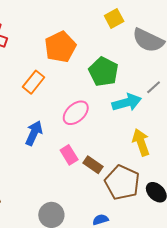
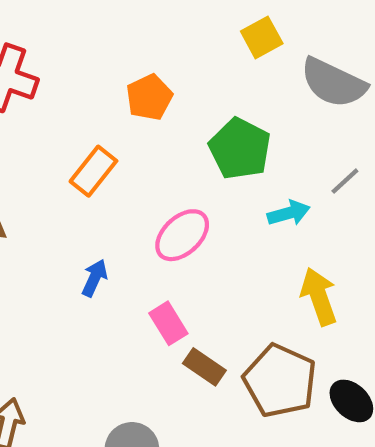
orange pentagon: (60, 47) -> (149, 97), size x0.7
cyan arrow: (127, 102) -> (289, 213), size x0.7
blue arrow: (34, 133) -> (95, 278), size x0.7
brown rectangle: (93, 165) -> (204, 367), moved

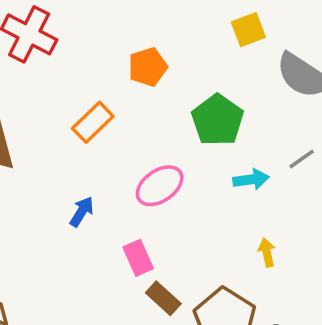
yellow arrow: (319, 297) -> (267, 252), size x0.6

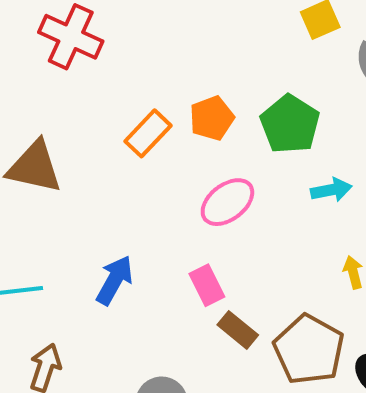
orange pentagon: (148, 67) -> (212, 118), moved
blue arrow: (82, 212) -> (115, 280), moved, size x1.4

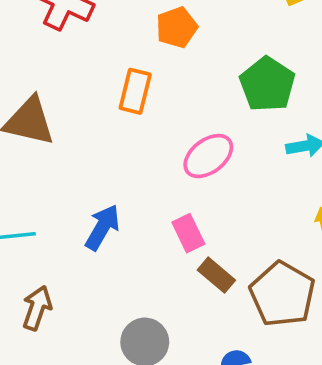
orange pentagon: (212, 118) -> (177, 27), moved
orange rectangle: (148, 133) -> (135, 91), turned -30

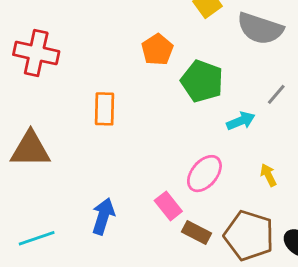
orange pentagon: (177, 27) -> (157, 50), moved
pink ellipse: (208, 156) -> (204, 174), moved

